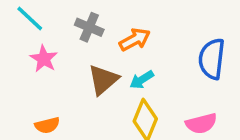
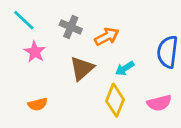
cyan arrow: (142, 80) -> (125, 68), moved

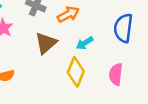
pink semicircle: (159, 103) -> (116, 74), turned 110

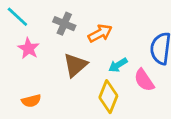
pink semicircle: (116, 74) -> (144, 80), moved, turned -40

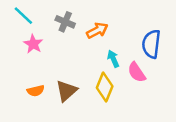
brown triangle: (75, 65) -> (66, 91), moved
cyan arrow: (118, 65) -> (113, 59), turned 98

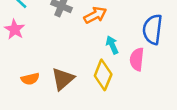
pink star: (33, 44) -> (15, 29), moved
pink semicircle: (137, 72) -> (137, 59), turned 40

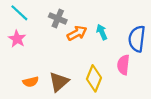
orange arrow: (95, 15) -> (77, 33), moved
cyan arrow: (112, 45) -> (102, 32), moved

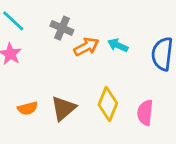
cyan arrow: (102, 32) -> (118, 45), turned -42
pink semicircle: (123, 65) -> (145, 113), moved

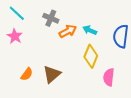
yellow diamond: (108, 104) -> (91, 56), moved
orange semicircle: (28, 108) -> (27, 74), turned -40

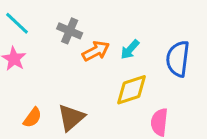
cyan arrow: (90, 30) -> (130, 49), turned -72
yellow diamond: (91, 56) -> (131, 90), turned 50

